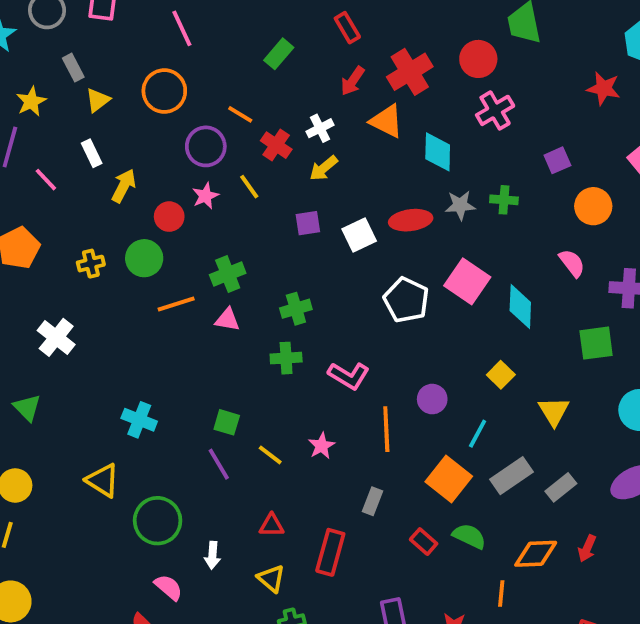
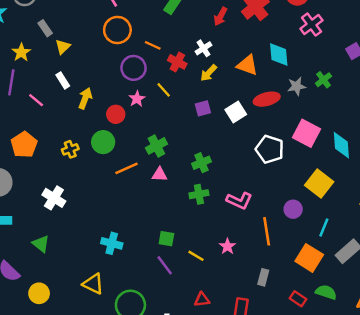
orange circle: (164, 91) -> (117, 30), moved
orange triangle: (387, 121) -> (247, 65), moved
green cross: (504, 200) -> (323, 80), turned -35
yellow square: (501, 375) -> (319, 184), moved, size x1.6

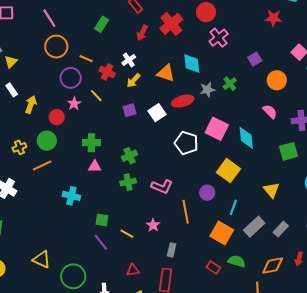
green cross: (156, 146) -> (91, 143), turned 30
orange line: (126, 168) -> (42, 165), moved
cyan cross: (112, 243) -> (71, 196), moved
gray rectangle: (263, 277) -> (172, 250), moved

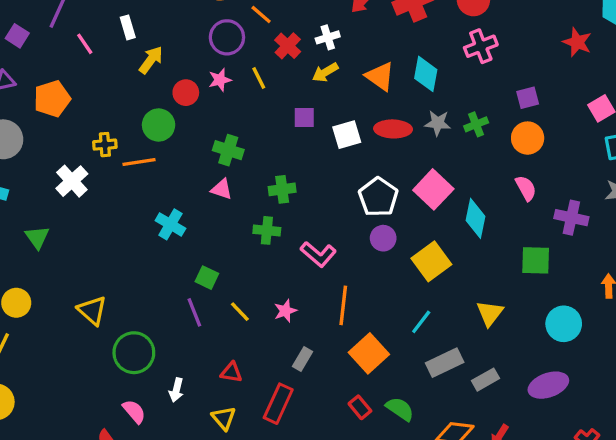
orange circle: (277, 80) -> (528, 138), moved
yellow cross: (19, 147) -> (105, 145), moved
purple circle: (207, 193) -> (383, 238), moved
orange square: (222, 233) -> (369, 353), moved

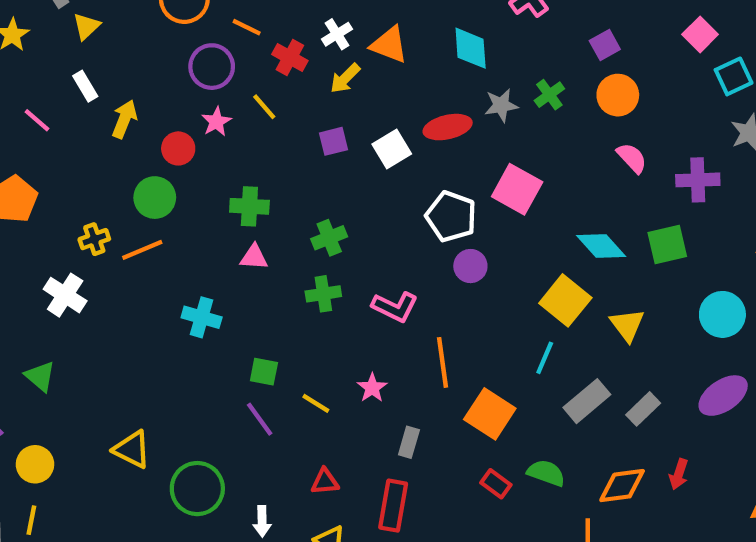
orange triangle: (380, 76) -> (389, 45), moved
cyan diamond: (475, 218) -> (601, 246), moved, turned -39
yellow square: (431, 261) -> (565, 300), moved

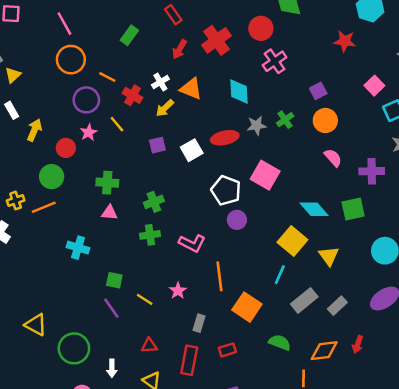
red rectangle: (496, 484) -> (227, 350), moved, turned -54

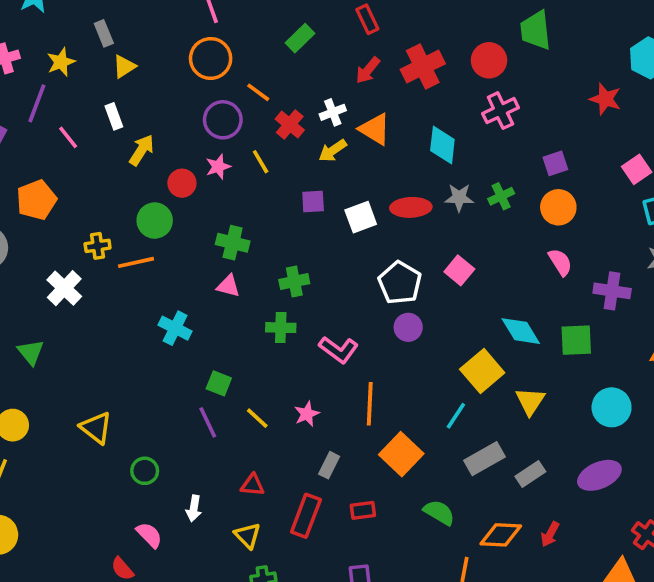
pink square: (265, 175) -> (459, 270), size x0.7
green circle: (74, 348) -> (145, 471), size x0.6

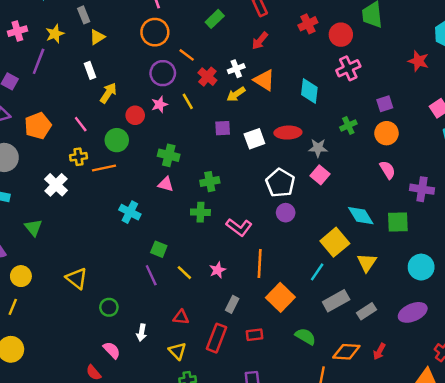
red cross: (423, 67) -> (308, 24), moved, size x0.7
pink line: (68, 137) -> (81, 124), moved
gray star: (459, 198) -> (318, 148), moved

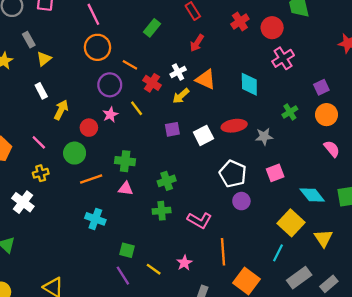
orange line: (104, 168) -> (91, 179), moved
pink square: (320, 175) -> (275, 173), moved, turned 36

